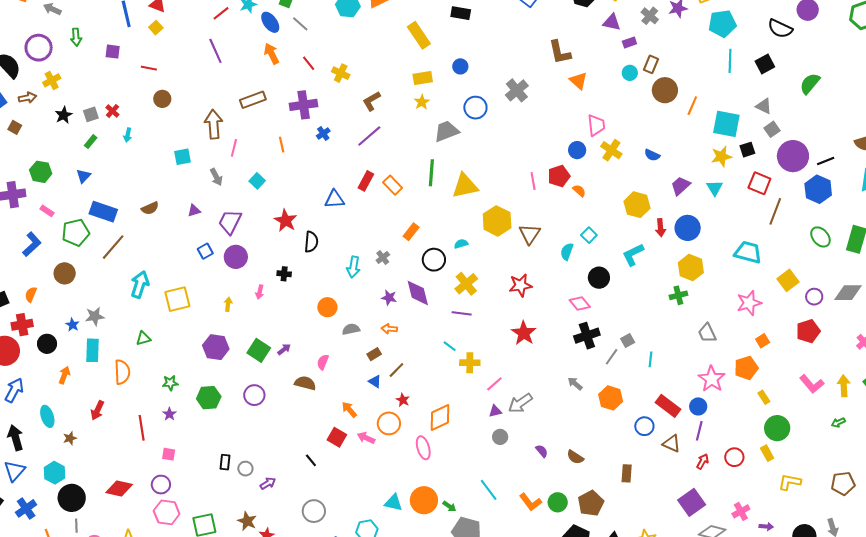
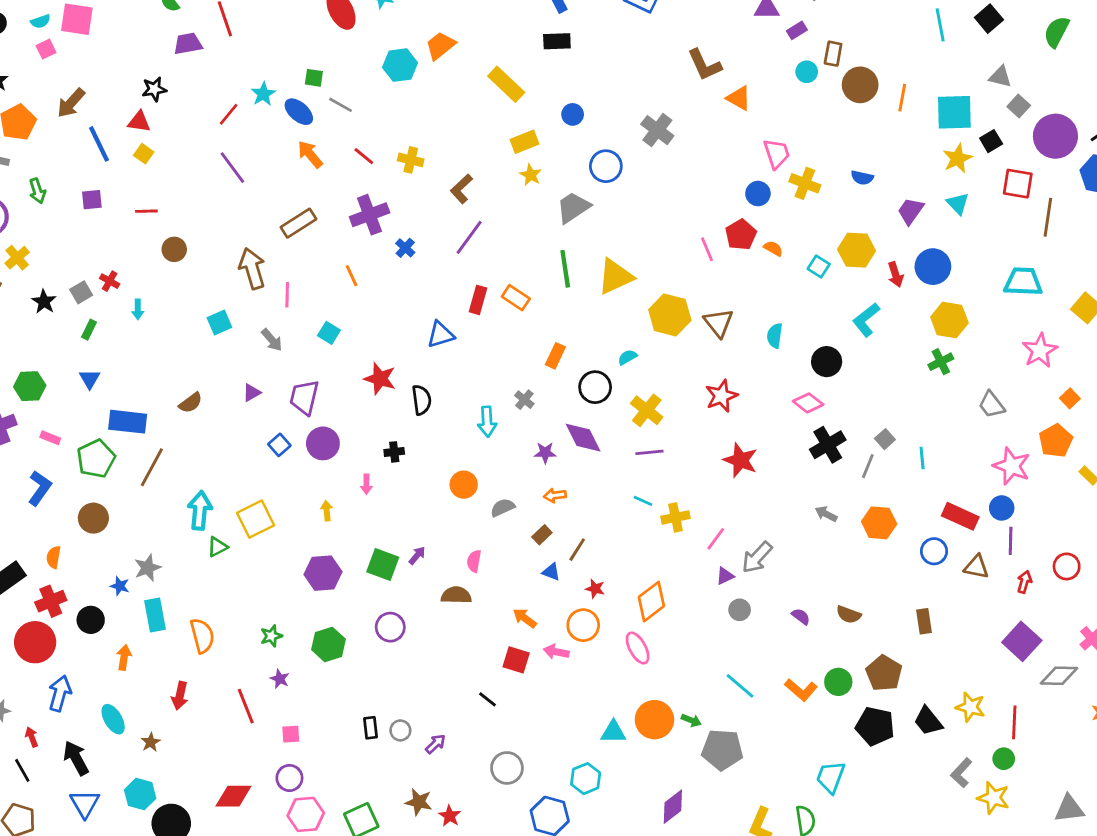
cyan square: (589, 235) -> (819, 267), moved
green triangle: (143, 338) -> (217, 547), moved

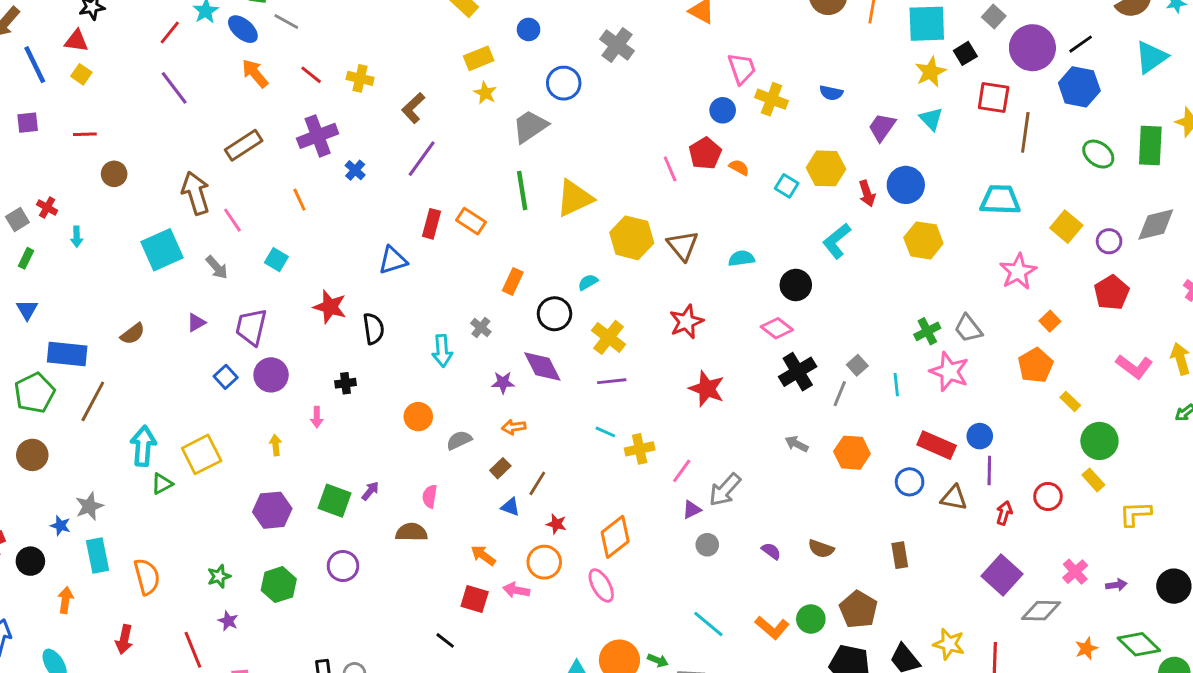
pink line: (287, 295) -> (232, 220), turned -35
cyan square: (219, 322) -> (162, 250), size x1.6
cyan semicircle: (775, 336) -> (741, 258), turned 75
green cross: (941, 362) -> (927, 331), moved
pink star: (1012, 466) -> (949, 372), moved

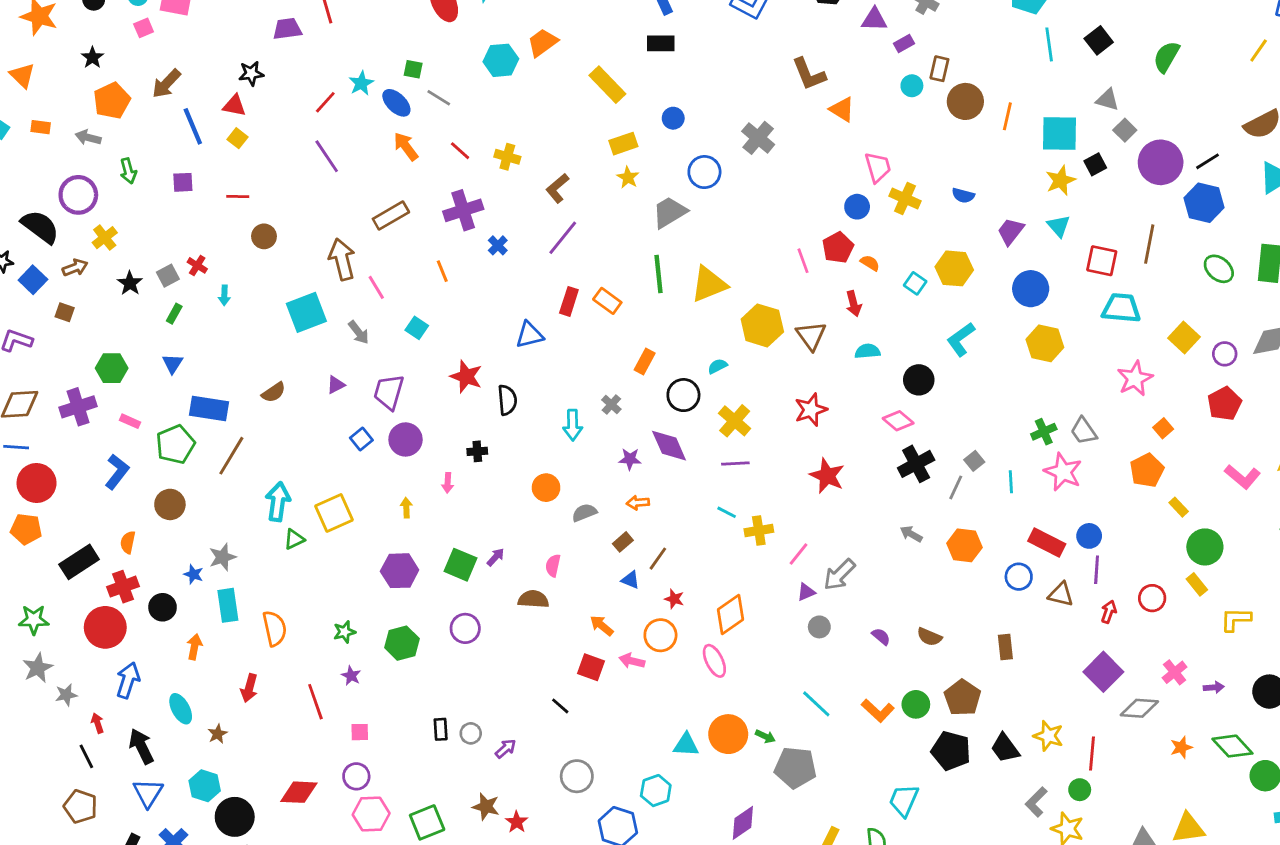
red square: (994, 98) -> (1102, 261), moved
red arrow: (867, 193) -> (854, 304), moved

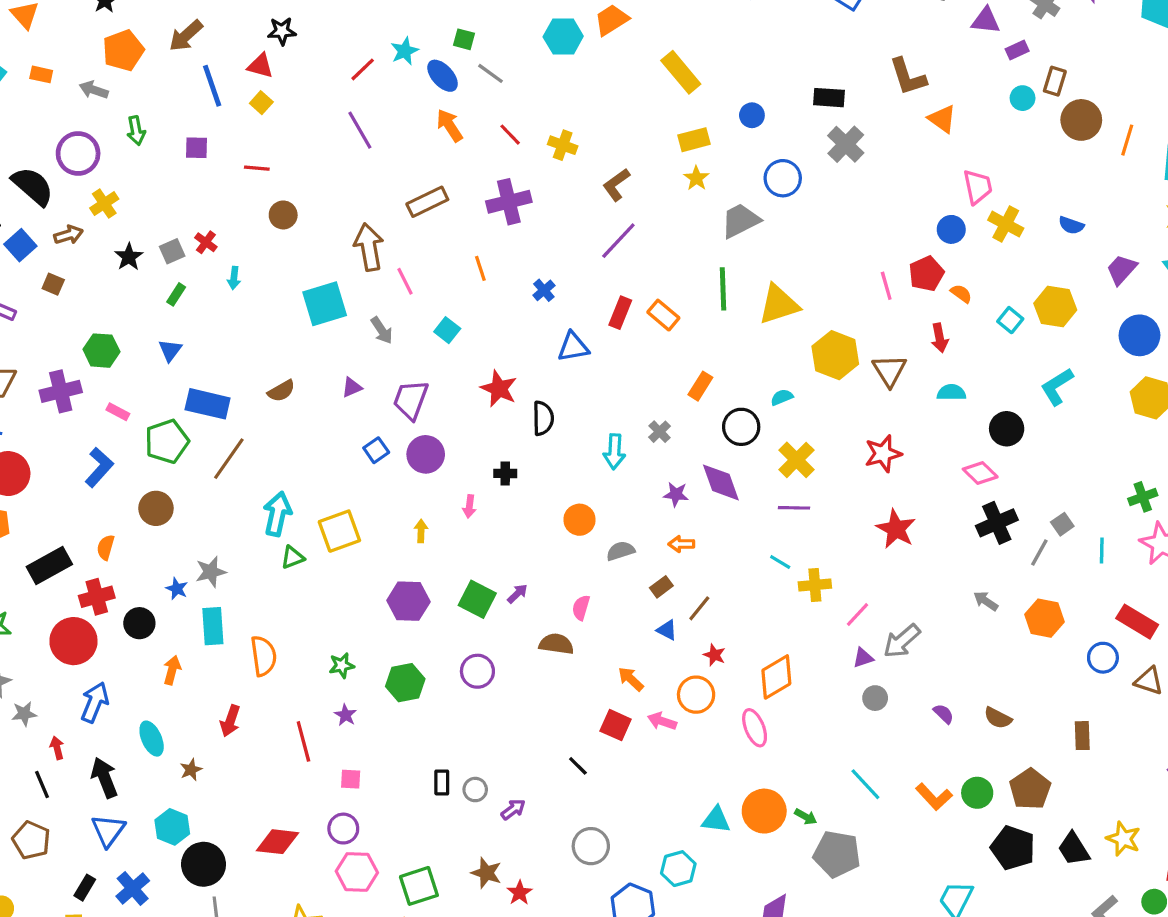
black rectangle: (661, 43) -> (829, 98), moved
blue cross: (498, 245) -> (544, 290), moved

